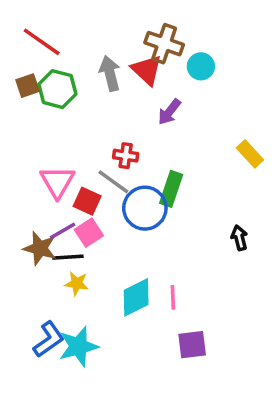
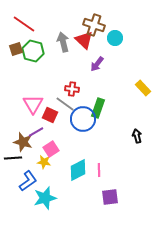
pink square: (89, 233) -> (51, 149), moved
black line: (68, 257) -> (13, 158), moved
blue L-shape: (49, 339) -> (28, 181), moved

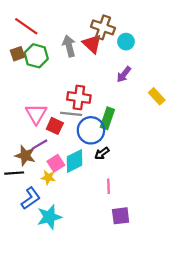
purple arrow: (97, 64) -> (124, 74), moved
red cross: (72, 89) -> (79, 97), size x1.5
gray line: (65, 104) -> (71, 114), turned -30
black arrow: (137, 136) -> (102, 153), moved, turned -112
cyan diamond: (78, 170) -> (74, 161), moved

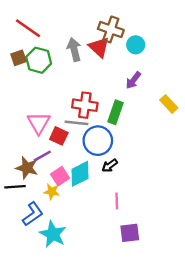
green rectangle: (107, 118) -> (116, 112), moved
cyan star: (49, 217) -> (53, 234), turned -30

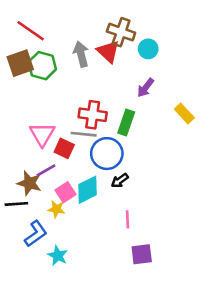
brown square: (19, 58) -> (20, 63), size x1.5
cyan star: (53, 234) -> (58, 256), size x0.7

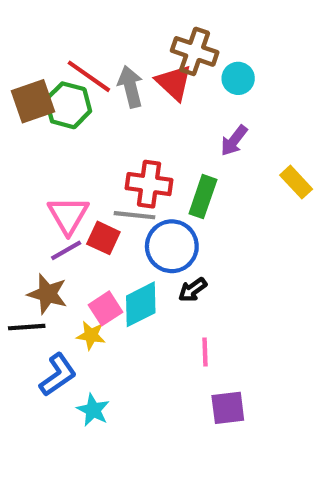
red line: (31, 31) -> (89, 76), moved
purple line: (46, 170) -> (66, 250), moved

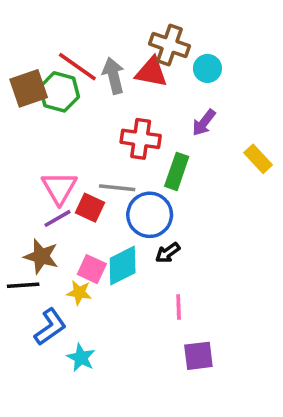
red triangle: (174, 83) -> (151, 72), turned -32
red cross: (149, 184) -> (141, 139), moved
pink square: (106, 308) -> (92, 269), turned -32

